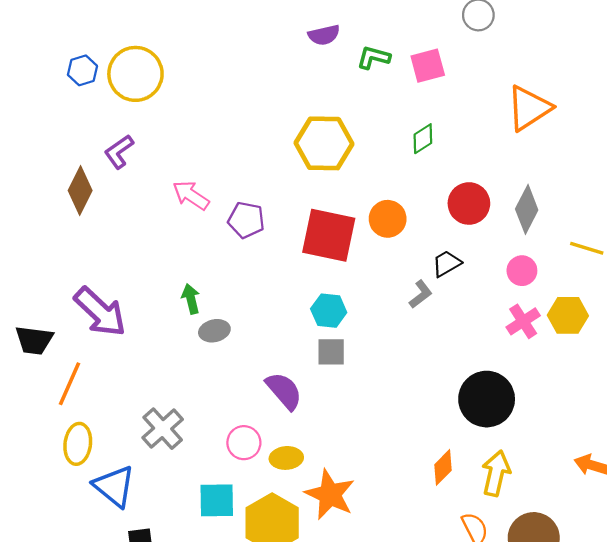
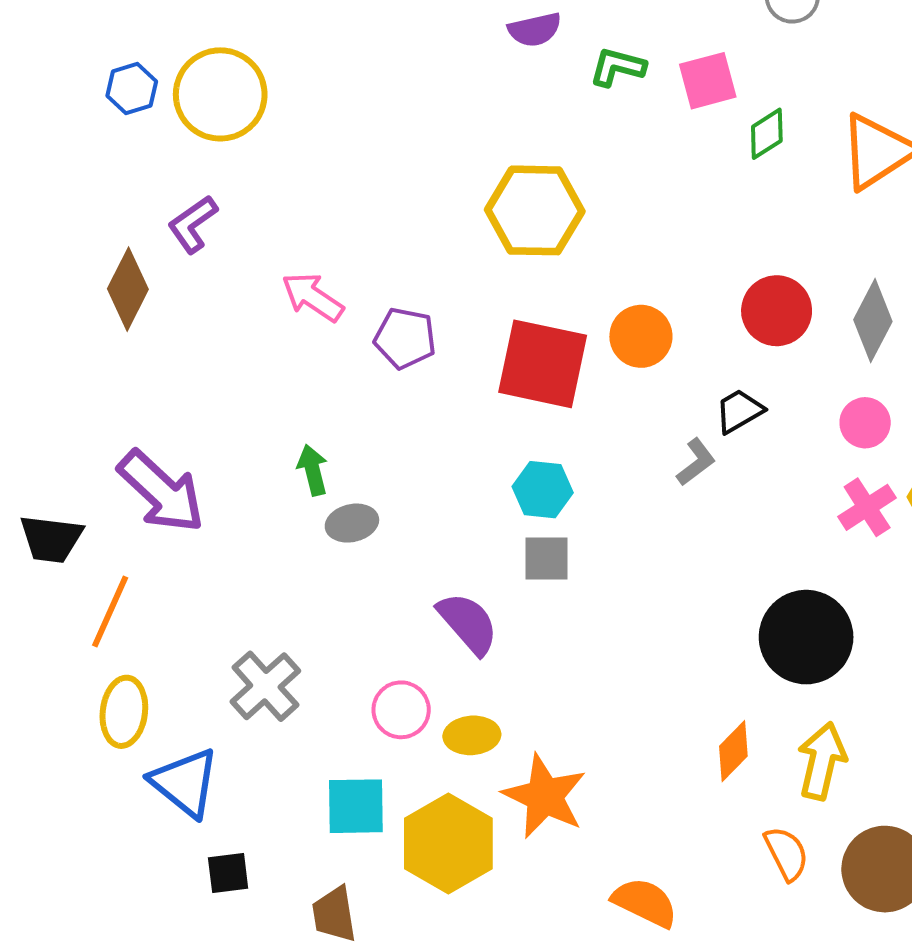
green diamond: (423, 139) -> (767, 134), moved

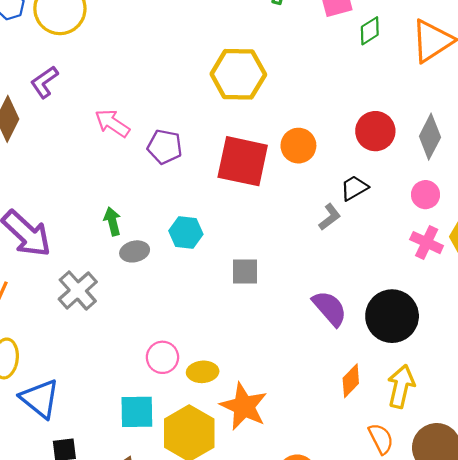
cyan hexagon: (543, 490) -> (186, 233), moved
pink cross: (867, 507) -> (427, 243), turned -32
purple semicircle: (468, 623) -> (330, 308), moved
gray cross: (265, 686) -> (78, 290), moved

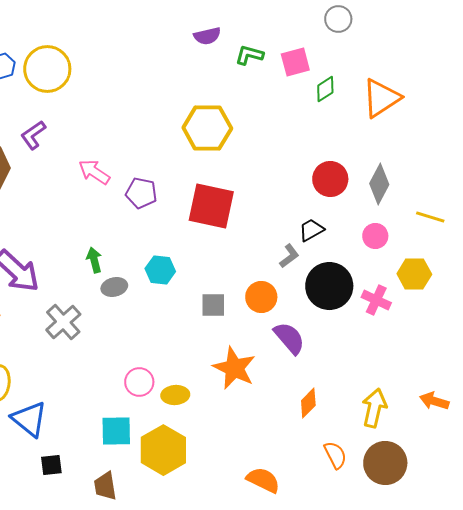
orange circle: (298, 146) -> (261, 297), moved
pink cross: (427, 243) -> (376, 300), moved
black circle: (392, 316) -> (329, 286), moved
yellow arrow: (401, 386) -> (374, 408), moved
orange star: (244, 406) -> (234, 368), moved

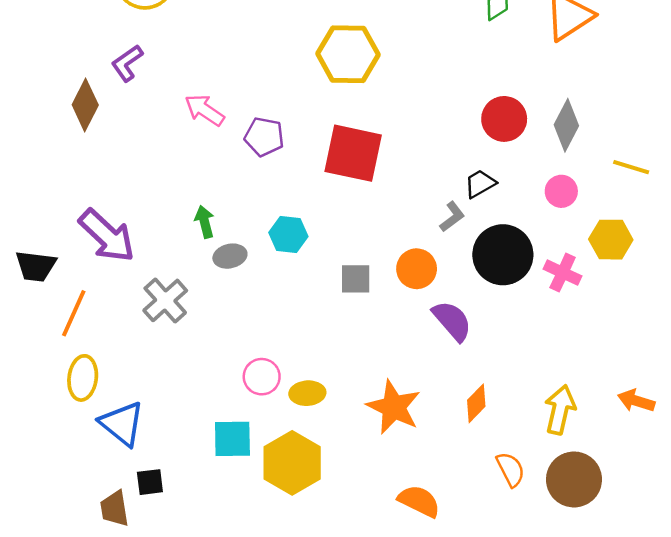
orange star: (234, 368) -> (394, 407), moved
brown trapezoid: (105, 486) -> (114, 509), moved

